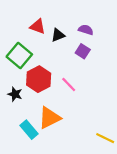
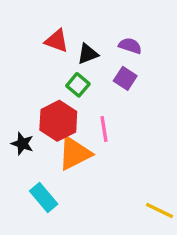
green square: (19, 56) -> (78, 85), moved, size x0.6
pink line: (69, 85) -> (104, 129), turned 35
orange triangle: (49, 118) -> (75, 153), moved

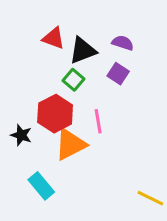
black triangle: (88, 54) -> (83, 51), size x1.4

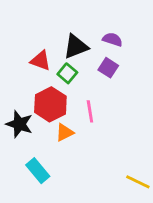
red triangle: (54, 38) -> (41, 61), moved
black star: (21, 135) -> (19, 124), size x1.4
orange triangle: (70, 144) -> (65, 133), size x0.6

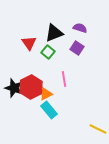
red triangle: (41, 61) -> (29, 43), turned 35
red hexagon: (50, 104) -> (31, 87), moved
cyan rectangle: (38, 171) -> (49, 110), moved

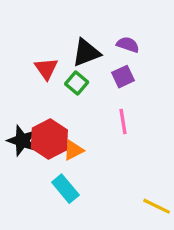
purple square: (77, 48) -> (123, 77), turned 32
pink line: (64, 79) -> (123, 121), moved
cyan rectangle: (49, 110) -> (65, 189), moved

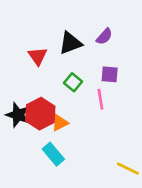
purple semicircle: (128, 45) -> (104, 36), turned 114
purple square: (123, 77) -> (110, 74), moved, turned 30
green square: (77, 83) -> (73, 82), moved

